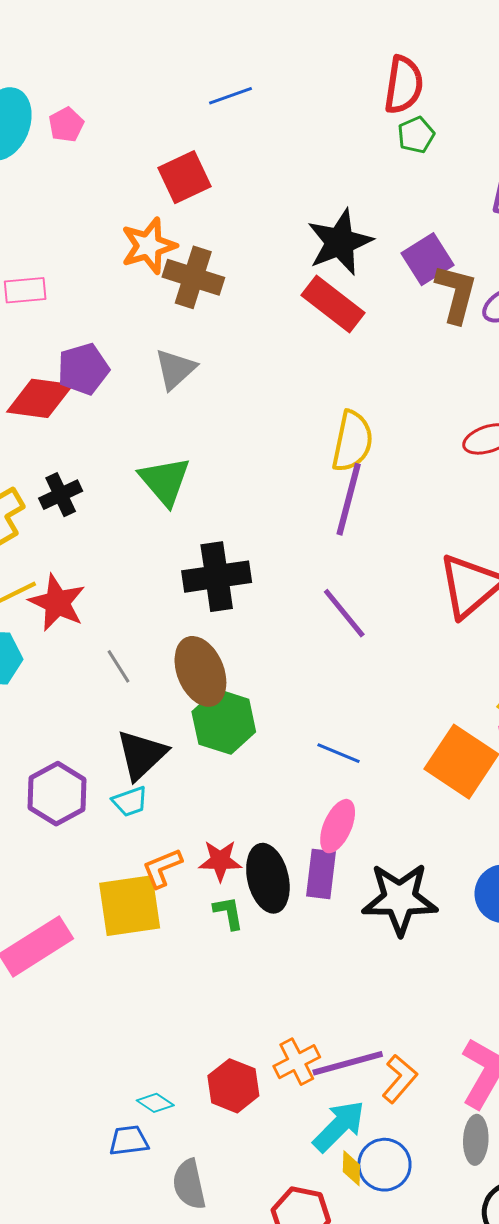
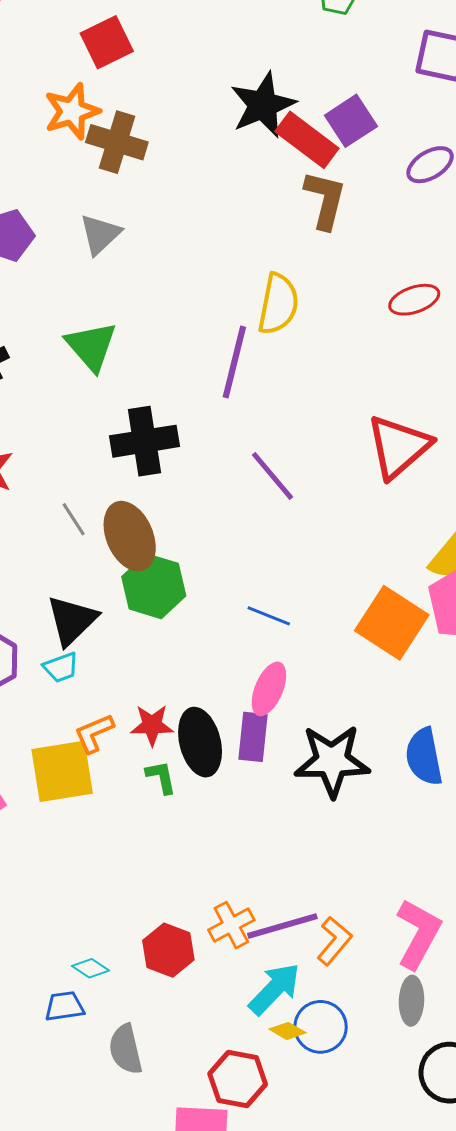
brown L-shape: (456, 294) -> (325, 200), moved
red rectangle: (333, 304) -> (307, 140), moved
purple line: (349, 499) -> (234, 362), moved
gray line: (119, 666) -> (74, 519), moved
yellow diamond: (351, 1168) -> (288, 1031), turned -60

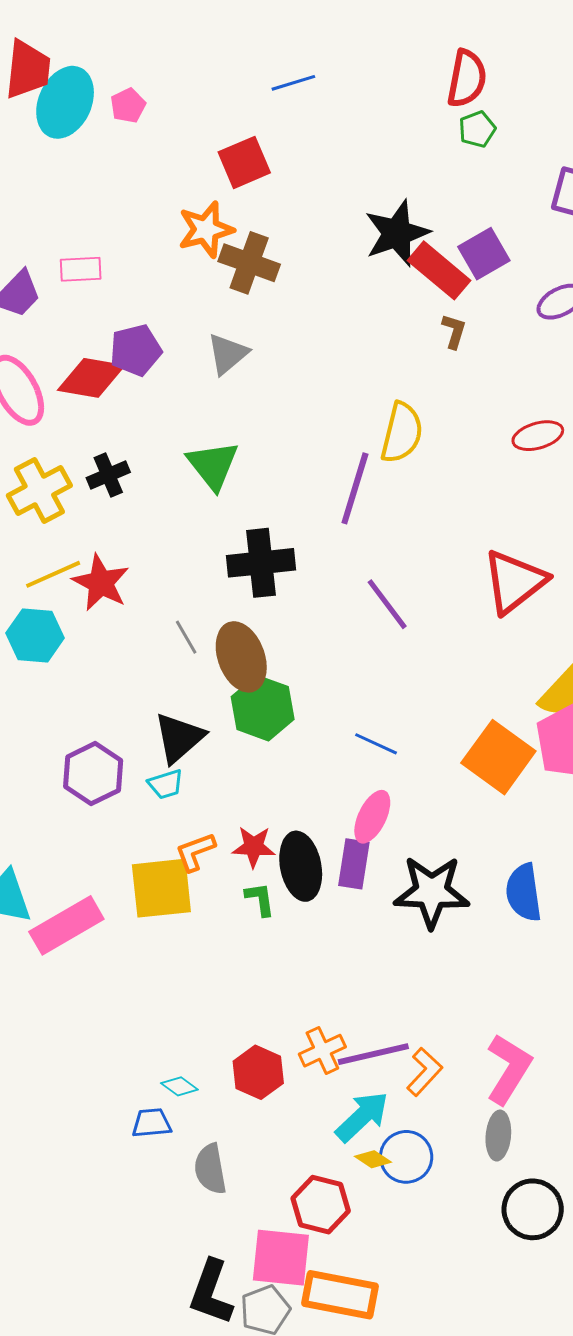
brown L-shape: (325, 200) -> (454, 331), size x0.6

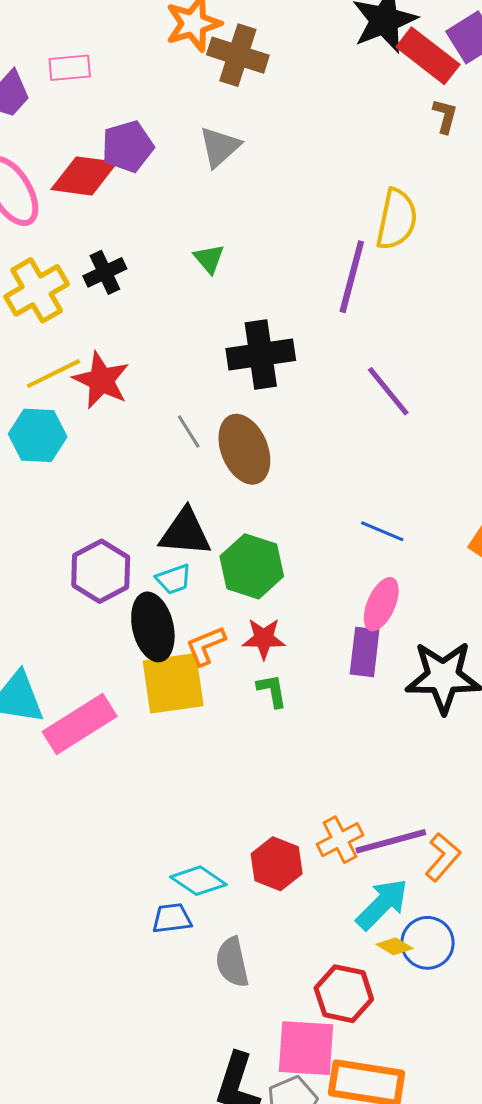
green triangle: (213, 465) -> (209, 259), size x0.6
green hexagon: (263, 708) -> (252, 566), moved
black triangle: (179, 738) -> (185, 532), turned 48
black ellipse: (301, 866) -> (153, 627), moved
cyan diamond: (179, 1086) -> (198, 881), size x1.5

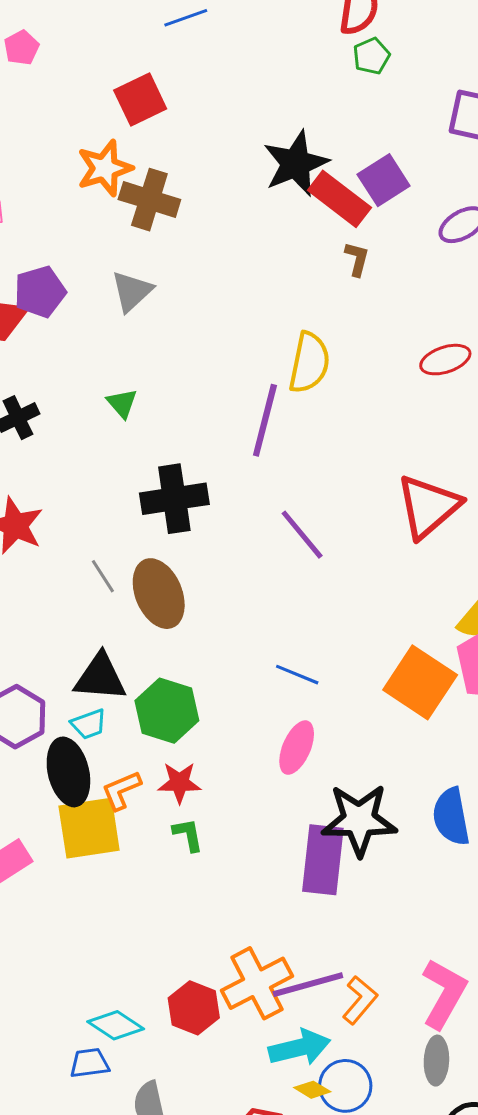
purple rectangle: (365, 652) -> (323, 860), moved, size x1.4
orange cross: (340, 840) -> (257, 983), size x1.5
cyan arrow: (382, 904) -> (300, 1048), turned 32

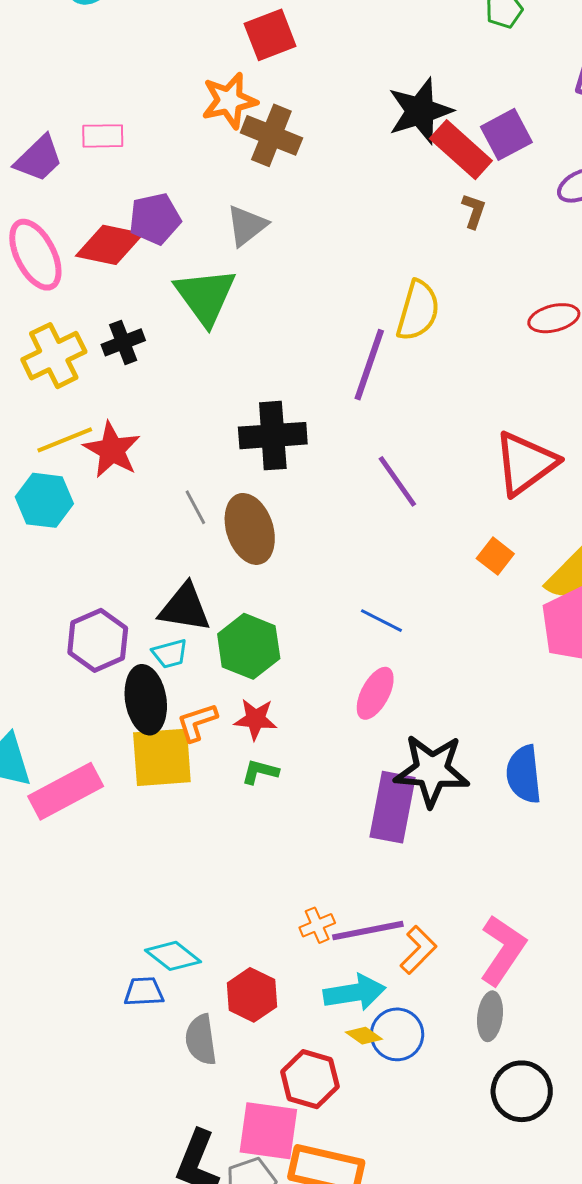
green triangle: (122, 403) -> (205, 296), moved, size x2.0
orange square: (420, 682) -> (495, 556), moved, size x0.5
green L-shape: (188, 835) -> (260, 772), turned -69
orange cross: (257, 983) -> (317, 925), size x0.5
red hexagon: (194, 1008) -> (252, 995), moved

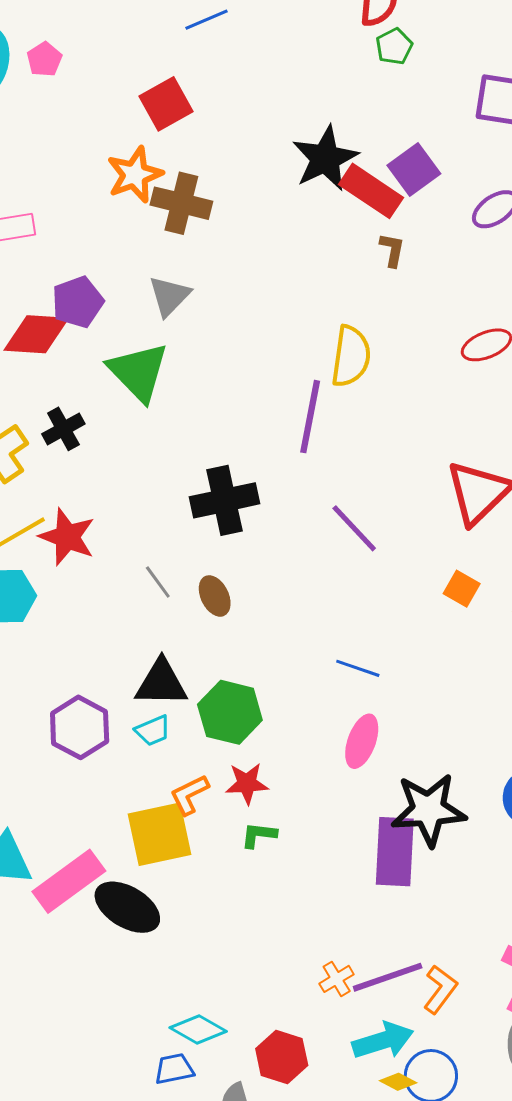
brown ellipse: (250, 529) -> (215, 596), size x0.6
black ellipse: (146, 700) -> (127, 907), moved, turned -42

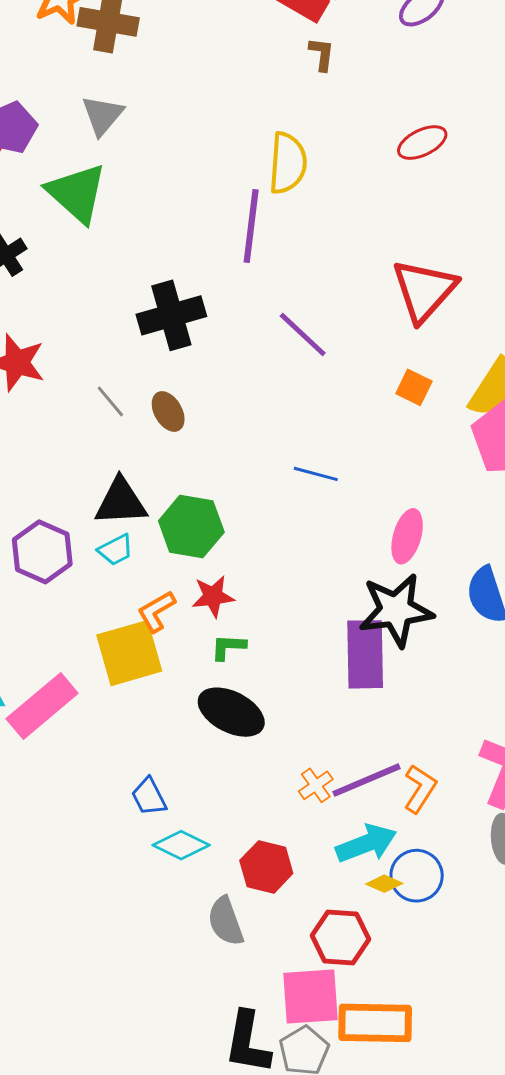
pink ellipse: (362, 741) -> (407, 536), moved
black ellipse: (127, 907) -> (231, 712), moved
blue trapezoid: (174, 1069) -> (149, 797), moved, turned -102

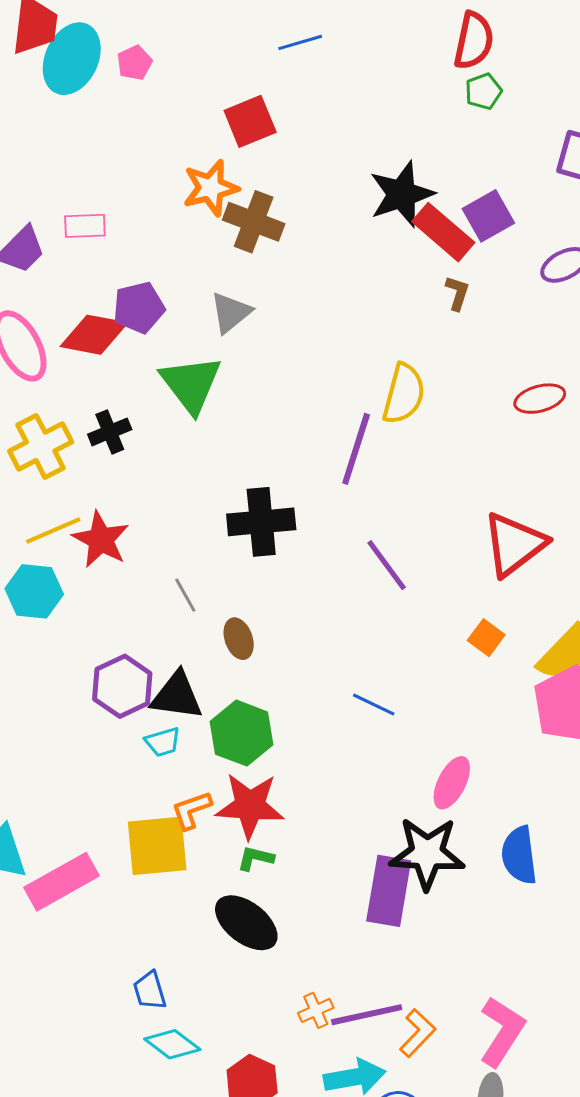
brown ellipse: (168, 411) -> (239, 639), moved
purple hexagon: (42, 552) -> (122, 686), moved
red star: (213, 596) -> (250, 806), size x1.6

